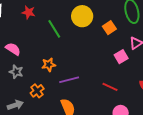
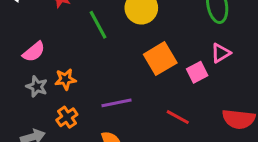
orange square: (109, 28) -> (160, 59), moved, size x1.5
pink semicircle: (13, 49) -> (34, 52), turned 105
orange star: (49, 65) -> (65, 79), moved

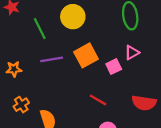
purple line: (116, 103) -> (52, 59), moved
orange cross: (67, 117) -> (21, 105), moved

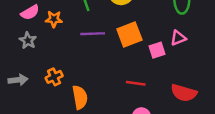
orange star: (14, 69) -> (54, 19), moved
red line: (98, 100) -> (136, 83), turned -30

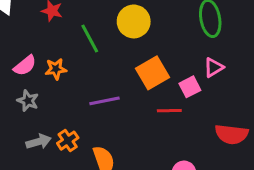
purple line: (93, 34) -> (104, 101), moved
gray arrow: (18, 80) -> (39, 142), moved
red line: (136, 83) -> (169, 111), moved

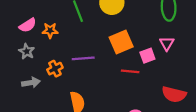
pink triangle: (214, 67) -> (167, 44), turned -35
orange cross: (68, 141) -> (55, 69), moved

